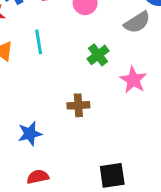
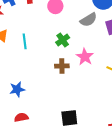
cyan line: (39, 42) -> (25, 41), moved
brown cross: (78, 105) -> (62, 66), moved

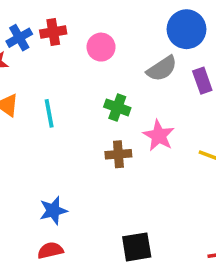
green cross: (63, 40) -> (117, 107), turned -32
blue star: (17, 89) -> (53, 211), moved

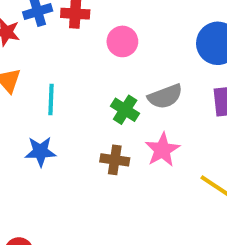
gray semicircle: (162, 69) -> (165, 96), moved
blue star: (53, 211) -> (40, 152), moved

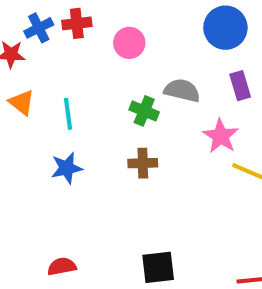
gray semicircle: (165, 96) -> (182, 90), turned -136
pink star: (162, 150) -> (221, 136), moved

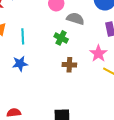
gray semicircle: (182, 90) -> (75, 19), moved
brown cross: (143, 163) -> (69, 65), moved

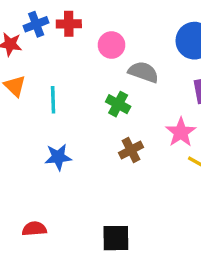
blue star: (20, 64) -> (58, 157), moved
brown cross: (69, 65) -> (131, 150), turned -32

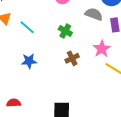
gray semicircle: (143, 72) -> (94, 14), moved
cyan line: (53, 100) -> (27, 27), turned -49

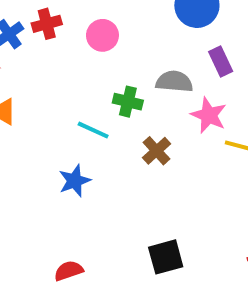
gray semicircle: (94, 14) -> (174, 82), moved
cyan line: (27, 27) -> (93, 130), moved

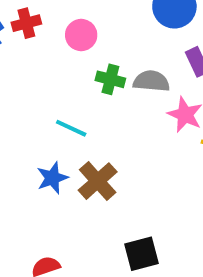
green cross: (128, 102) -> (110, 79), moved
brown cross: (157, 151) -> (98, 181), moved, size x1.4

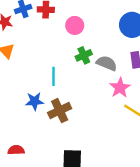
green cross: (110, 79) -> (84, 55), turned 35
cyan line: (71, 128) -> (53, 76), turned 48

